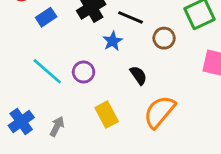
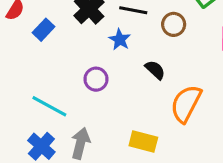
cyan line: (47, 71) -> (49, 106), moved
yellow rectangle: (107, 115) -> (143, 142), moved, turned -35
gray arrow: (57, 127) -> (80, 143), size x1.4

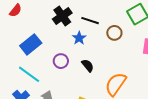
blue rectangle: (43, 30) -> (31, 44), moved, size x1.5
black semicircle: (155, 70) -> (88, 66), moved

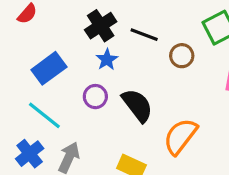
blue star: (79, 38) -> (107, 60), moved
black semicircle: (88, 66) -> (137, 105), size x1.6

